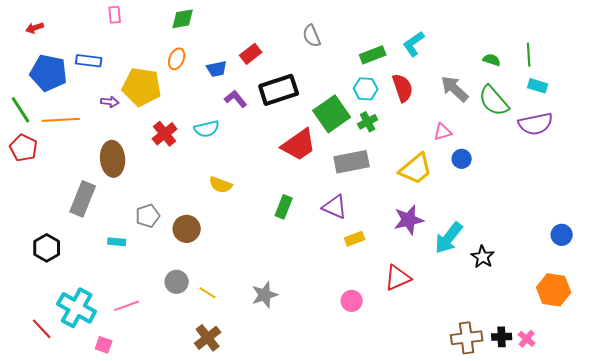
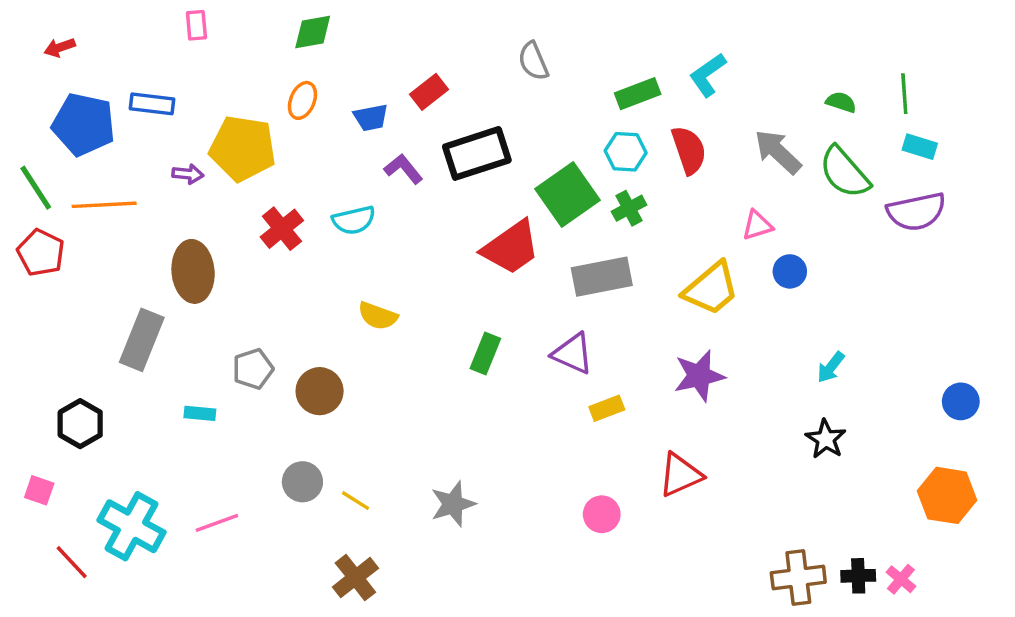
cyan arrow: (449, 238) -> (831, 367), moved, size x0.6
pink square: (104, 345) -> (39, 490), moved

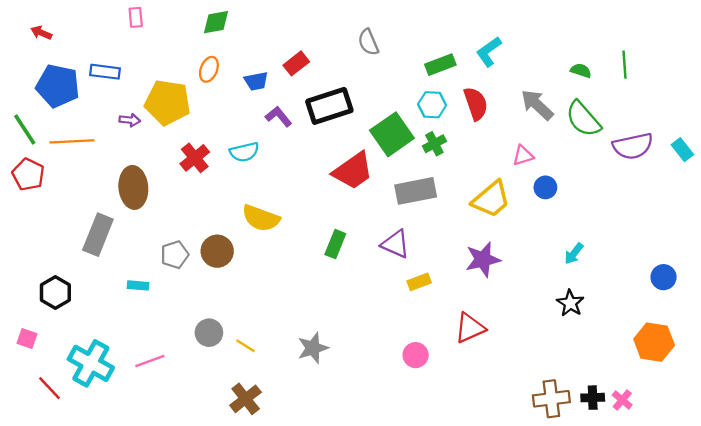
red arrow: (60, 47) -> (41, 33), turned 42
cyan rectangle: (920, 147) -> (682, 150), moved, turned 35
yellow semicircle: (378, 316) -> (261, 218), size x1.4
brown circle: (320, 391) -> (217, 251), moved

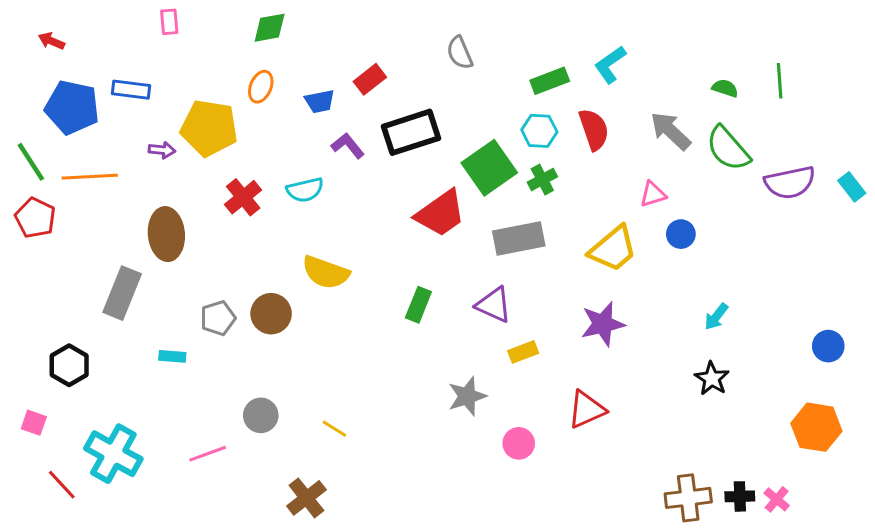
yellow line: (246, 346) -> (334, 429), moved
gray star: (313, 348) -> (467, 396), moved
pink line: (150, 361) -> (208, 454), moved

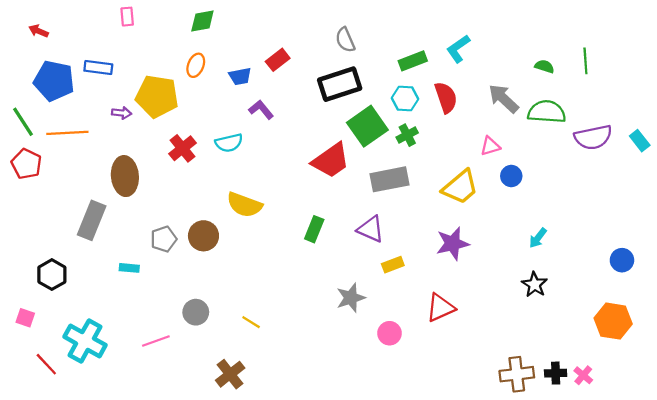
black rectangle: (411, 132) -> (340, 84), moved
green semicircle: (728, 149) -> (547, 112), turned 135

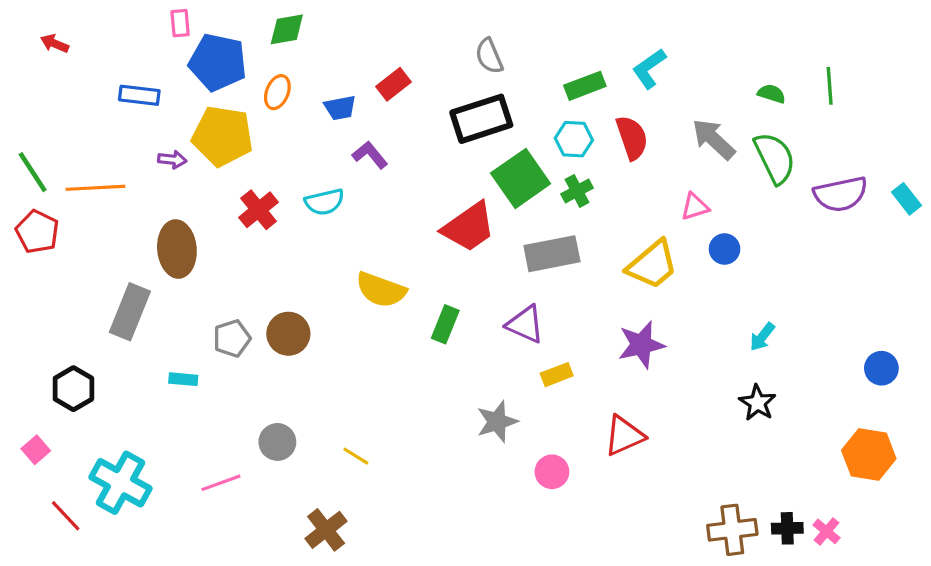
blue pentagon: (54, 81) -> (218, 62), moved
green semicircle: (547, 112) -> (775, 158), turned 60
yellow semicircle: (244, 205) -> (381, 290), moved
pink square: (25, 318) -> (36, 450), turned 30

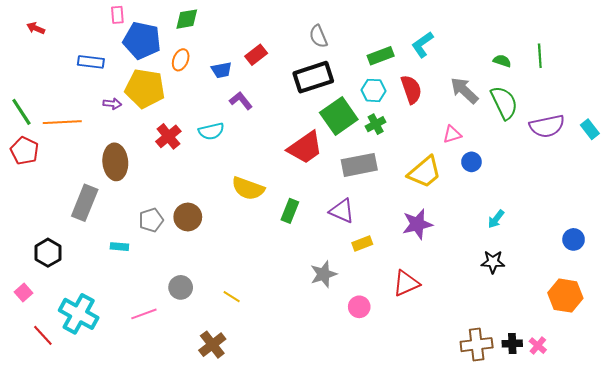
black star: (757, 403) -> (493, 262), turned -30

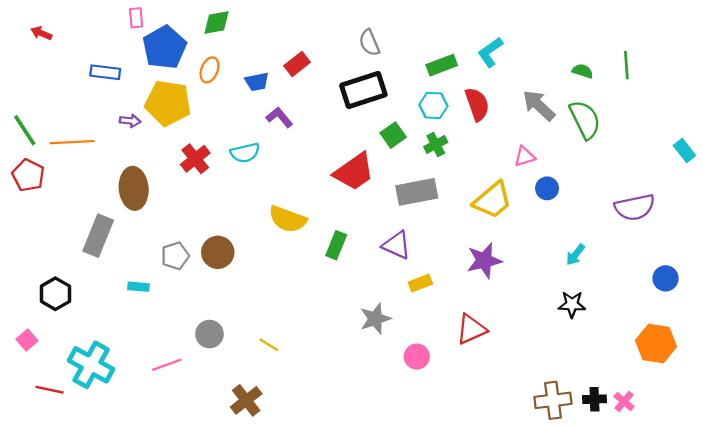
blue pentagon: (142, 40) -> (164, 47), turned 30
green square: (339, 116) -> (393, 135), size x0.6
purple semicircle: (547, 126) -> (635, 207), moved
red line: (43, 335) -> (50, 390), turned -35

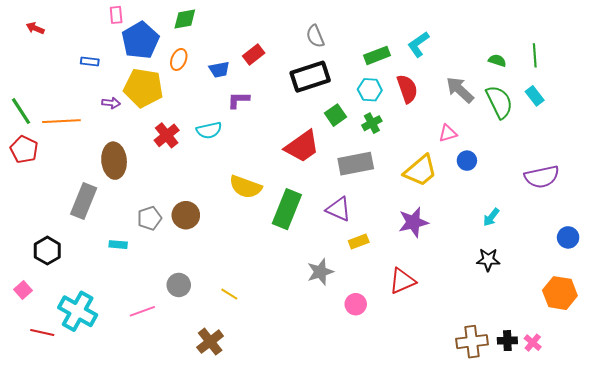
blue rectangle: (105, 72) -> (90, 61), size x0.7
purple L-shape: (279, 117) -> (238, 100), turned -50
cyan rectangle: (684, 150) -> (535, 96), moved
green rectangle: (336, 245) -> (287, 209), size x1.6

